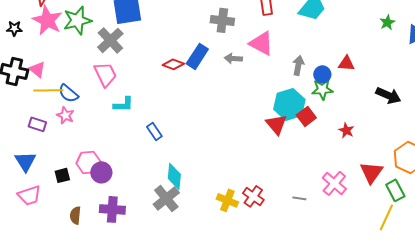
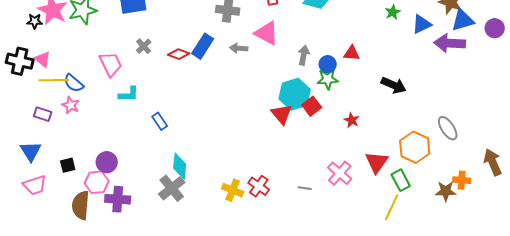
black star: (14, 28) -> (35, 21), moved
gray cross: (110, 40) -> (144, 46), moved, size x0.6
pink hexagon: (88, 162) -> (97, 182), moved
brown semicircle: (75, 215) -> (81, 205), size x1.6

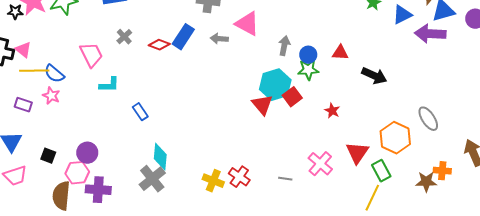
red triangle: (352, 53) -> (340, 53), moved
black square: (68, 165) -> (48, 156), turned 35

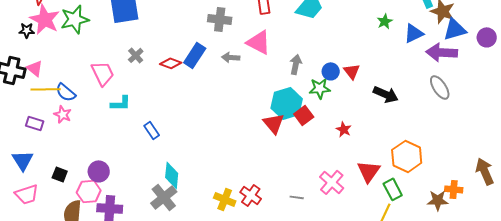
red triangle: (340, 53) -> (352, 71), turned 48
blue circle: (308, 55) -> (331, 71), moved
gray ellipse: (428, 119) -> (440, 87), moved

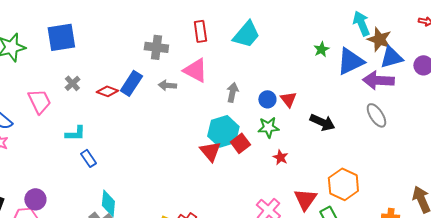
blue triangle: (414, 33) -> (350, 61), size x1.4
green star: (320, 88) -> (268, 127), moved
cyan L-shape: (121, 103) -> (75, 133), moved

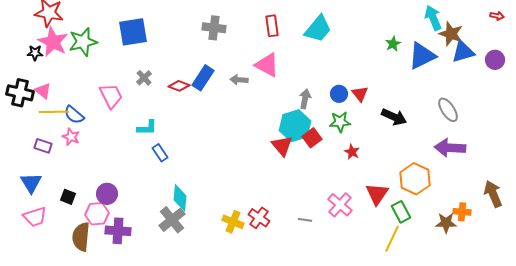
gray cross: (156, 47) -> (214, 28), moved
purple arrow: (378, 80) -> (450, 148), moved
gray arrow: (232, 92) -> (305, 99), moved

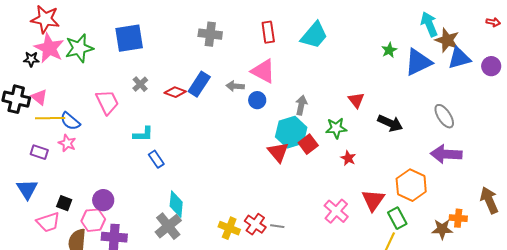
blue circle: (339, 94) -> (257, 100), moved
pink trapezoid: (35, 217) -> (48, 222), moved
gray line: (305, 220) -> (277, 226), moved

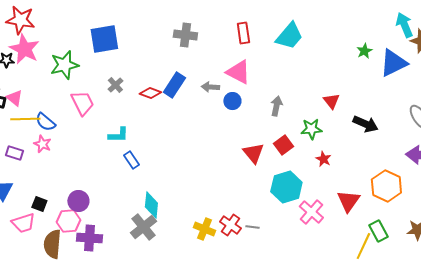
green star: (79, 48) -> (64, 65), moved
cyan hexagon: (291, 132) -> (286, 187), moved
green rectangle: (397, 218) -> (378, 231), moved

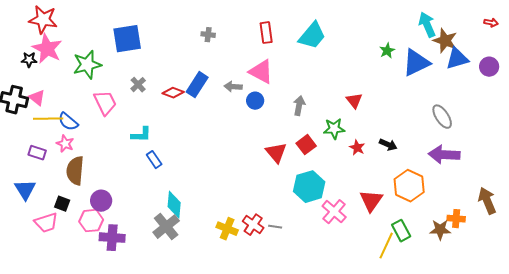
gray cross: (185, 35) -> (208, 35), size x0.6
black arrow: (365, 124) -> (388, 145), moved, size x0.7
red star: (323, 159) -> (357, 148), moved
brown semicircle: (52, 244) -> (75, 171), moved

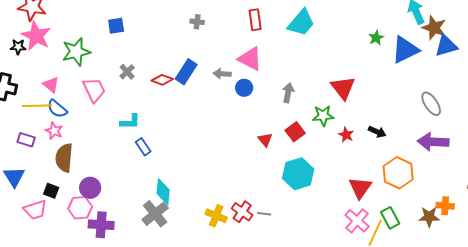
blue square: (127, 39) -> (116, 26), size x0.6
pink triangle: (37, 98) -> (51, 85), moved
red triangle: (354, 101) -> (343, 88), size x1.5
red triangle: (276, 153) -> (265, 140), size x0.7
pink cross: (334, 212) -> (357, 221), moved

